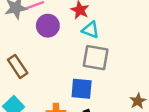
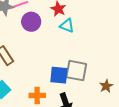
gray square: (96, 58) -> (76, 71), moved

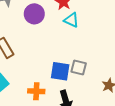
gray square: (76, 71) -> (79, 67), size x0.7

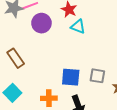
gray square: (79, 67) -> (97, 76), moved

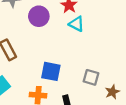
blue square: (71, 77) -> (51, 71), moved

